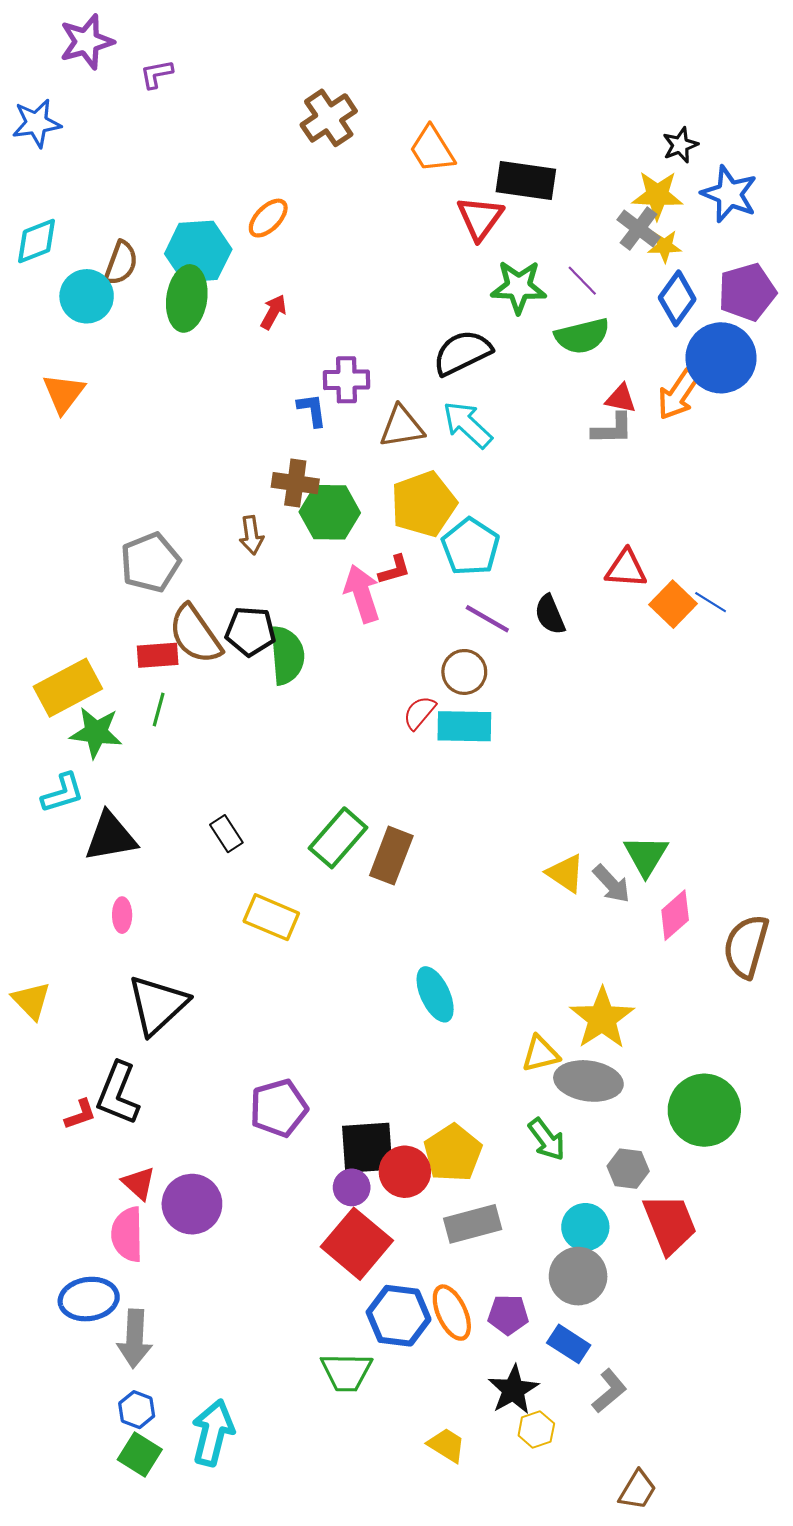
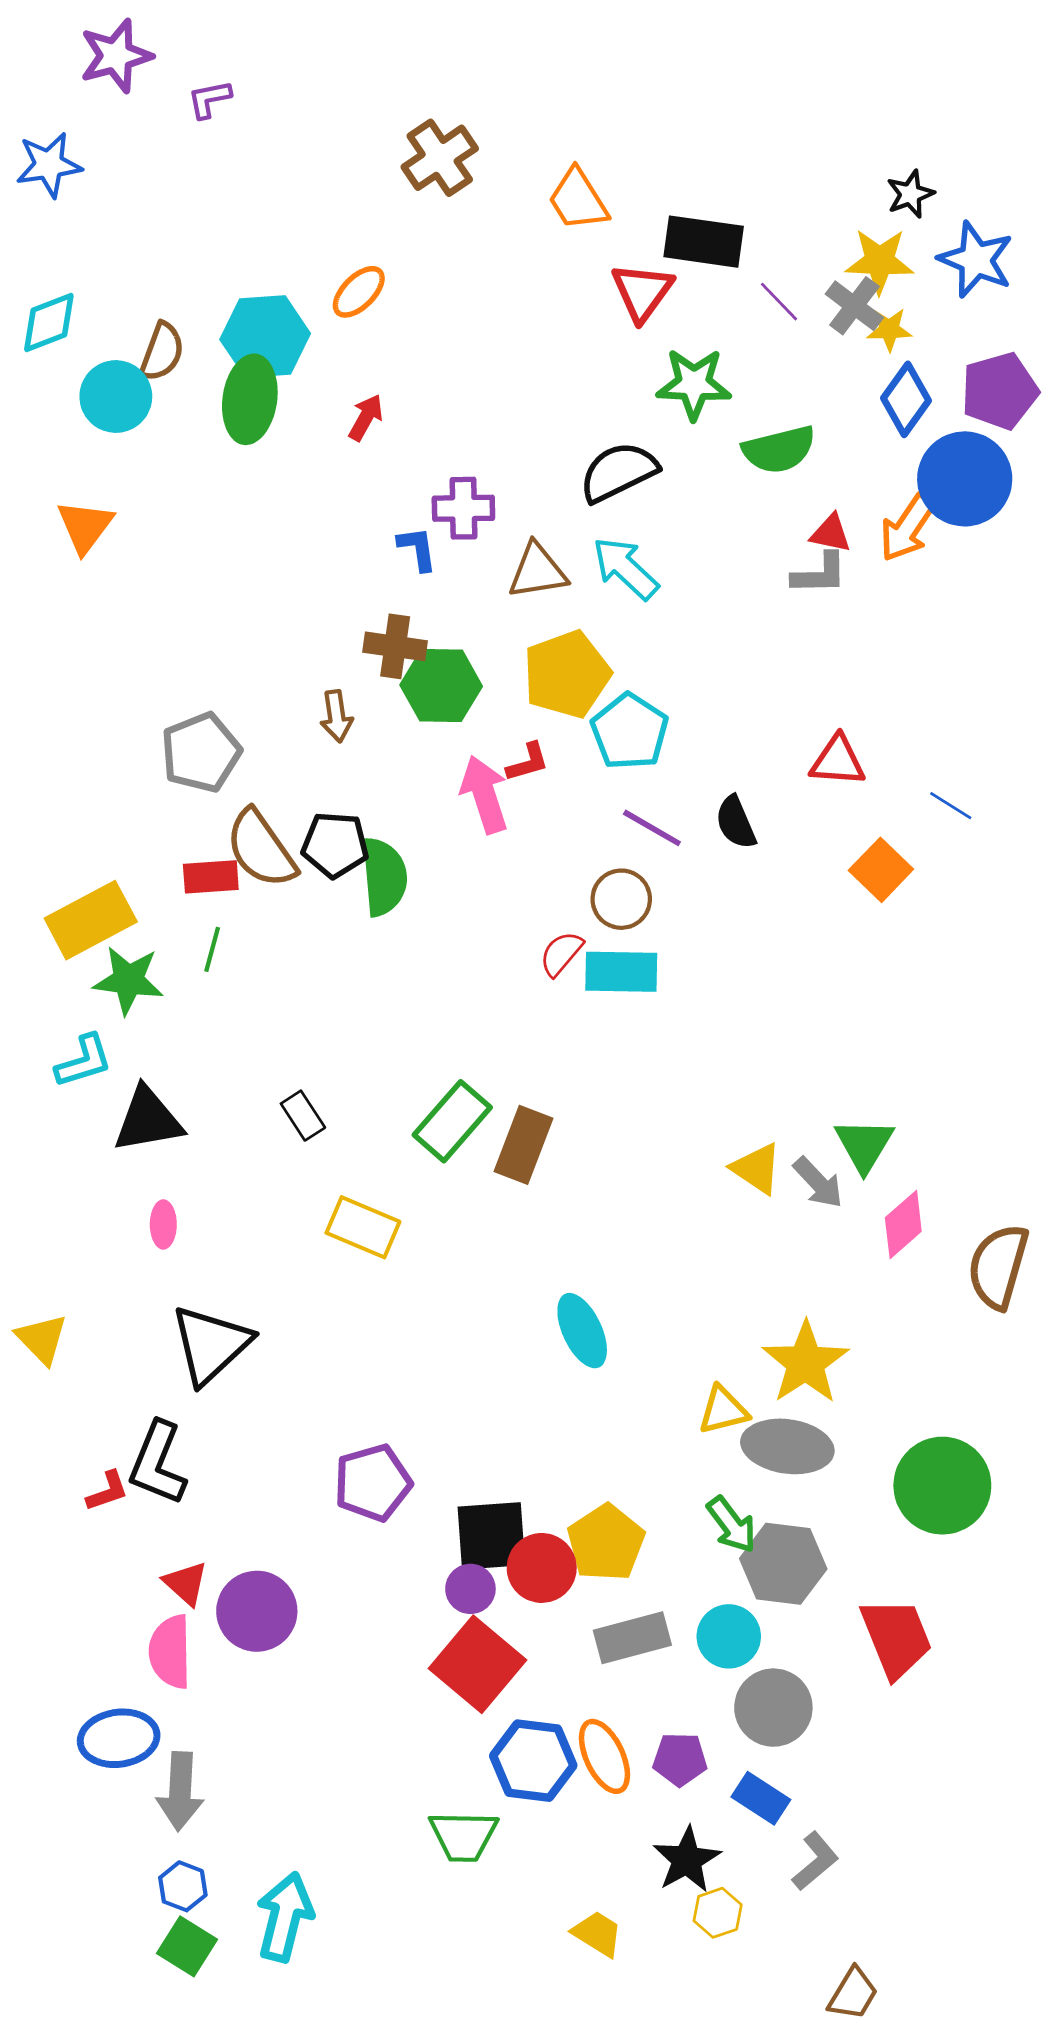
purple line: (582, 281) -> (779, 302), moved
orange square: (673, 604) -> (881, 870), moved
gray hexagon: (628, 1169) -> (783, 1564), moved, size x1.5
cyan circle: (585, 1227) -> (729, 1636), moved

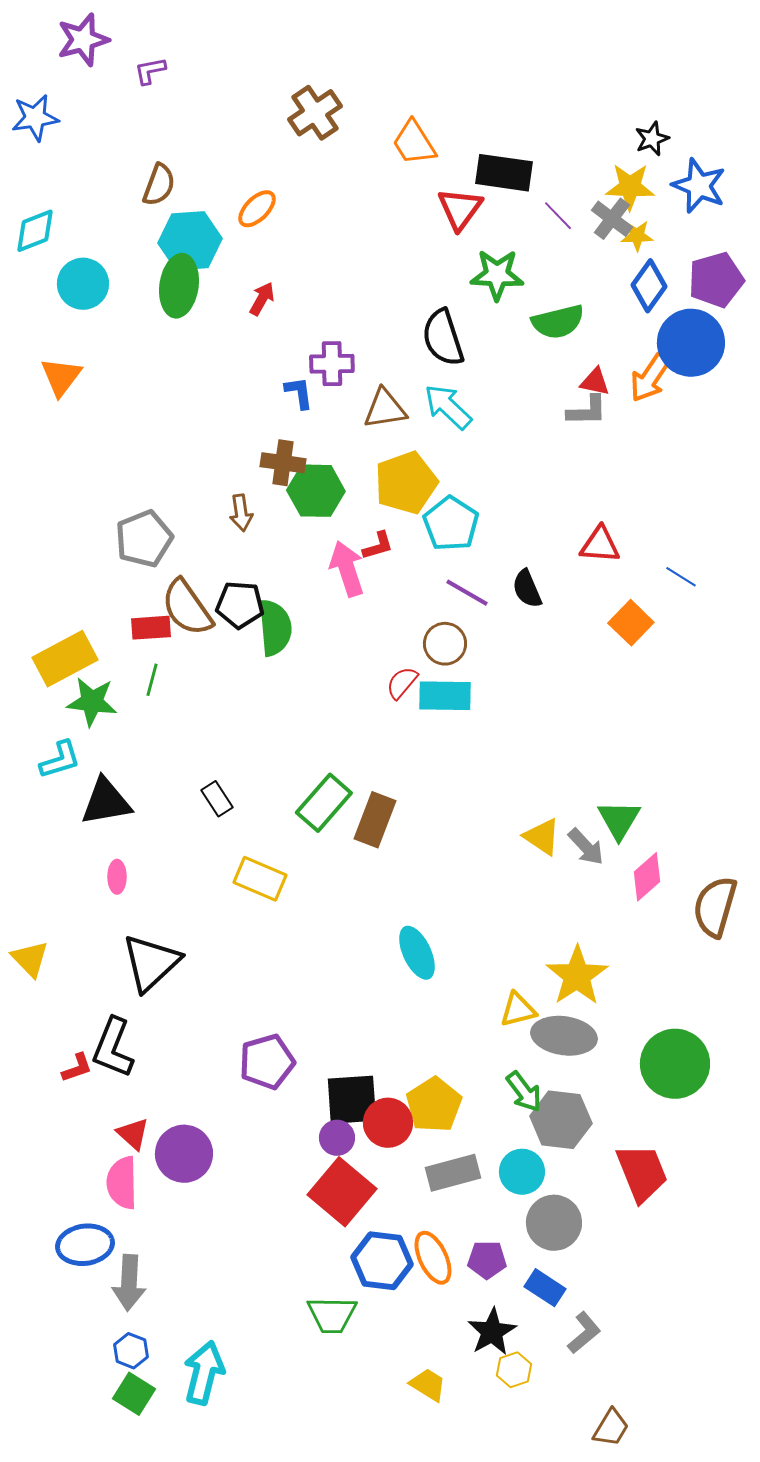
brown semicircle: (162, 352) -> (159, 185), moved
black semicircle: (618, 472) -> (443, 338), turned -82

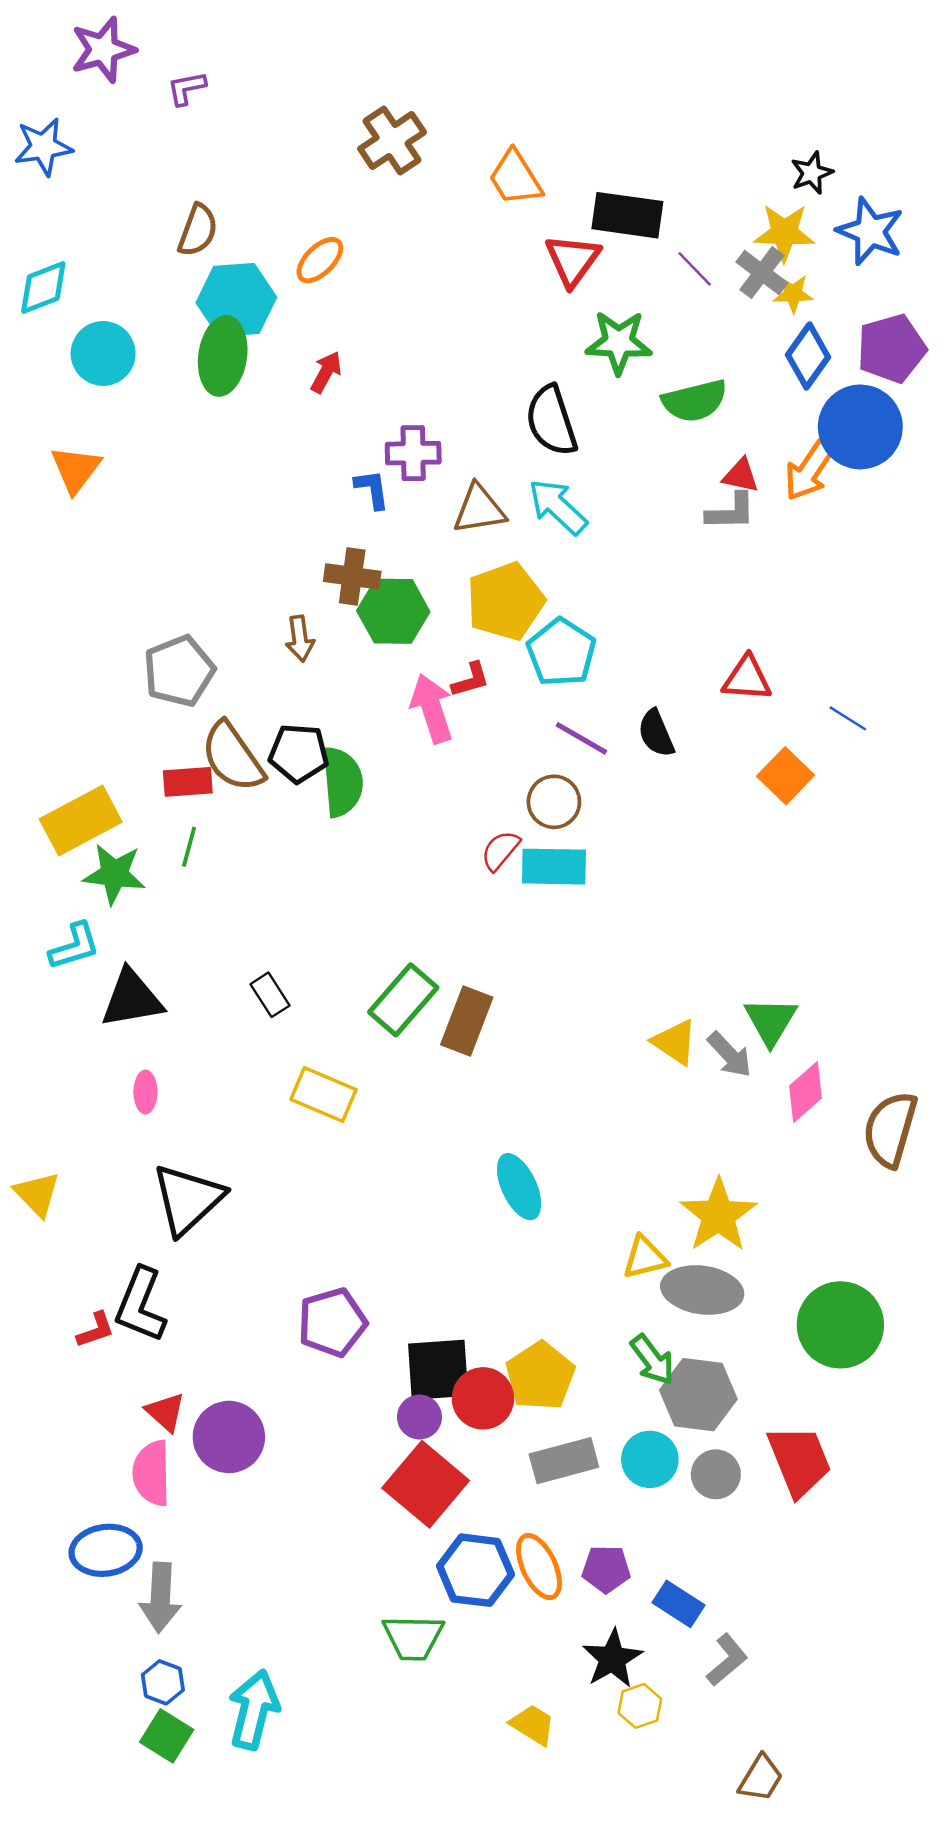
gray circle: (554, 1223) -> (716, 1474), moved, size x0.7

